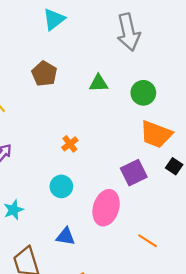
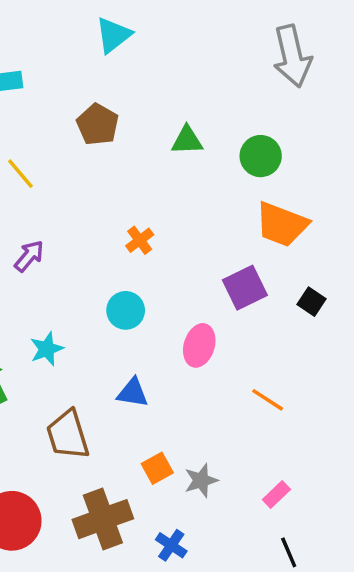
gray arrow: (128, 32) -> (292, 56), moved
black square: (174, 166) -> (311, 302), moved
pink ellipse: (106, 208) -> (199, 345), size x0.7

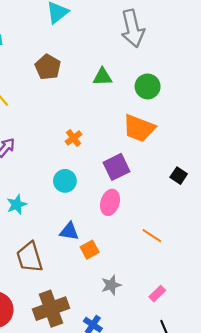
gray arrow: (292, 56) -> (133, 28), moved
orange trapezoid: (282, 224) -> (139, 128), moved
purple square: (245, 288) -> (116, 167), moved
orange square: (157, 468) -> (90, 250), moved

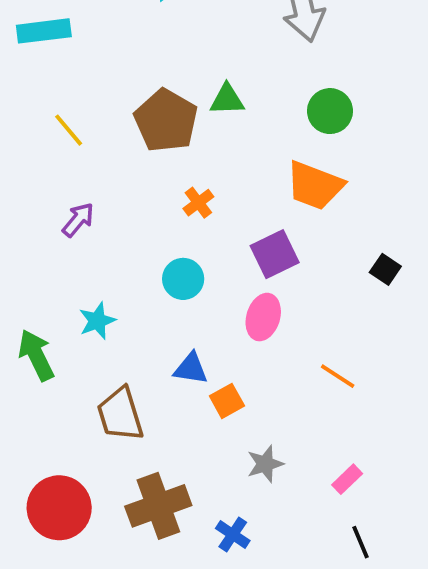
brown pentagon: (48, 67) -> (166, 121), moved, size x1.4
green triangle: (103, 77) -> (227, 100), moved

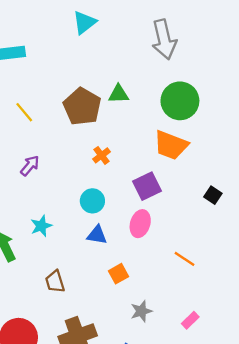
green circle: (330, 111) -> (180, 101), size x1.4
blue triangle: (191, 369) -> (97, 235), moved
brown trapezoid: (120, 414) -> (55, 282), size x0.7

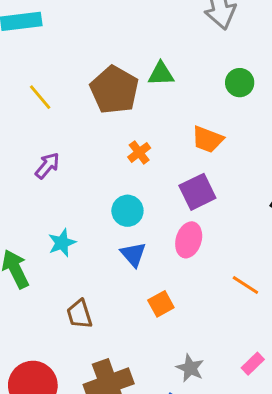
green circle: (180, 101) -> (240, 83), size x0.6
orange trapezoid: (171, 145) -> (208, 139), moved, size x0.7
blue triangle: (97, 235) -> (133, 254), turned 40
gray star: (141, 311) -> (190, 368), moved, turned -30

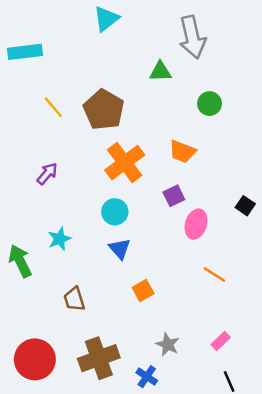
green triangle: (161, 74) -> (160, 72), moved
yellow line: (40, 97) -> (53, 107), moved
orange cross: (139, 152) -> (125, 163), size x2.0
purple square: (197, 192) -> (174, 196), size x0.7
pink ellipse: (189, 240) -> (196, 224), moved

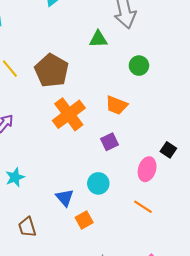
cyan circle: (115, 212) -> (98, 183), moved
pink ellipse: (196, 224) -> (147, 169), moved
blue triangle: (120, 249) -> (65, 198), moved

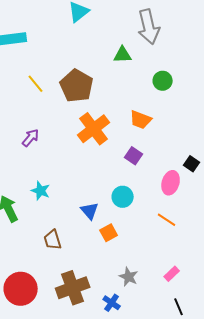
purple square: (109, 142) -> (134, 156), turned -30
cyan star: (15, 177) -> (41, 191), turned -30

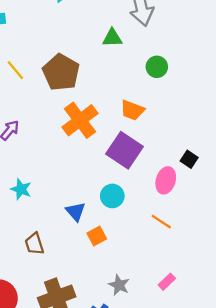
purple square: (134, 156) -> (125, 150), size x1.8

